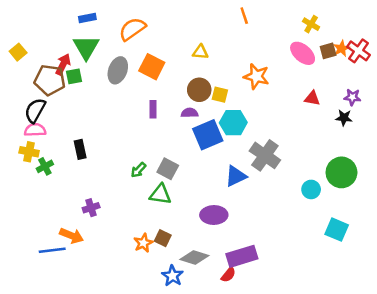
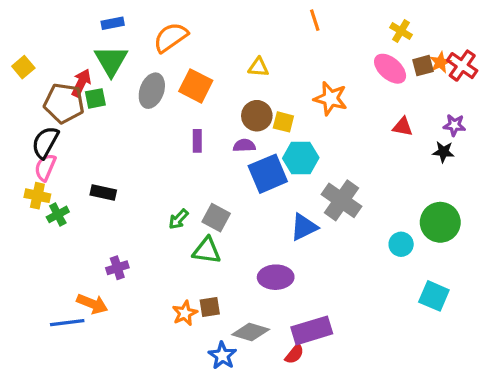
pink semicircle: (35, 130) -> (45, 167), turned -65
black rectangle: (80, 149) -> (103, 193), turned -66
brown square: (163, 238) -> (210, 307), turned -35

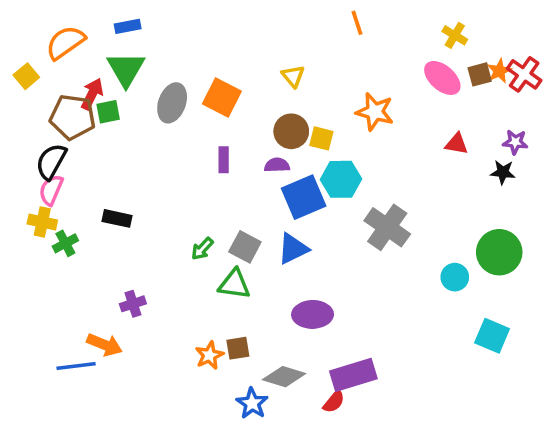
orange semicircle: (171, 37) -> (65, 42), moved
yellow triangle: (258, 67) -> (293, 76), turned 45
blue triangle: (304, 227) -> (293, 249), moved

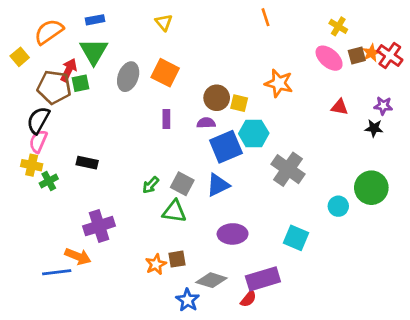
yellow triangle: (293, 76) -> (164, 22), moved
purple cross: (133, 304) -> (99, 226), size x1.6
cyan square: (492, 336) -> (296, 238), moved

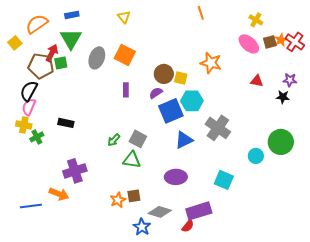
purple semicircle: (206, 123) -> (156, 93), turned -32
blue triangle: (218, 185) -> (184, 140), moved
blue line: (57, 272) -> (31, 206), moved

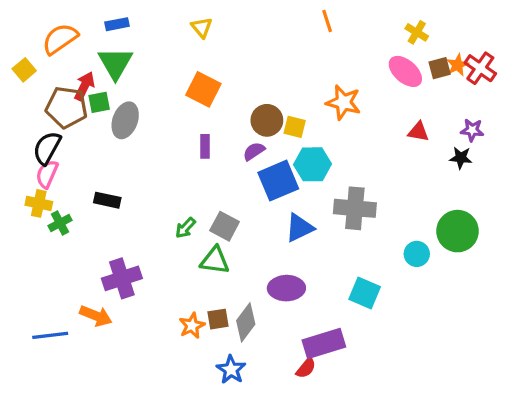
gray ellipse: (97, 58) -> (125, 120), moved
gray cross: (218, 128) -> (355, 208), turned -30
gray diamond: (160, 212) -> (246, 322), moved, turned -70

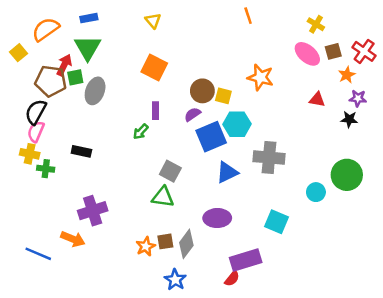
orange star: (457, 65) -> (347, 75), moved
green cross: (60, 223) -> (46, 169), turned 35
green arrow: (185, 228) -> (141, 132), moved
blue line: (50, 335) -> (38, 254), turned 30

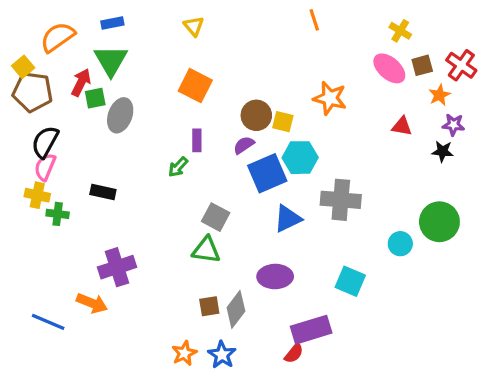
brown pentagon: (51, 81) -> (33, 92), moved
orange star: (146, 246) -> (184, 353), moved

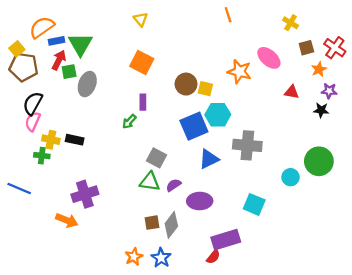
blue rectangle: (112, 23) -> (57, 41), moved
pink ellipse: (389, 68) -> (269, 58), moved
purple semicircle: (244, 145) -> (174, 185), moved
yellow cross: (37, 195) -> (51, 140), moved
blue line: (48, 322) -> (19, 189), moved

